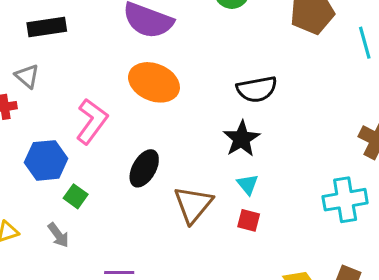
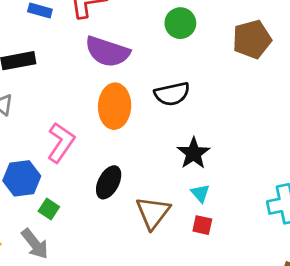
orange ellipse: (154, 82) -> (115, 106), turned 72
black semicircle: (257, 89) -> (172, 94), moved
gray arrow: (58, 235) -> (35, 244), size x1.4

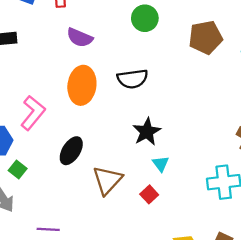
purple semicircle: (107, 52) -> (80, 38), size x0.7
cyan triangle: (200, 193) -> (161, 164), moved
red square: (202, 225) -> (149, 194), turned 30

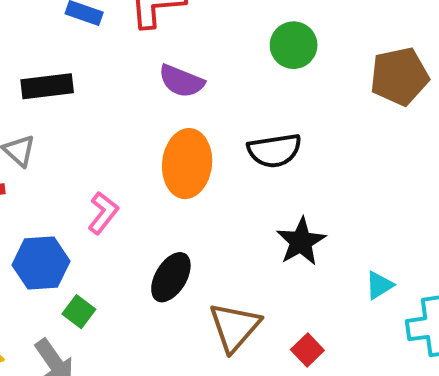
pink L-shape: (33, 113) -> (103, 213), size x0.7
cyan triangle: (161, 164) -> (379, 285), moved, turned 36

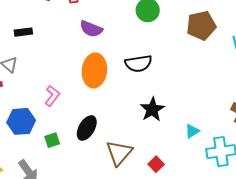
black rectangle: (47, 86) -> (23, 32), size x0.7
green square: (79, 312) -> (52, 140), moved, turned 35

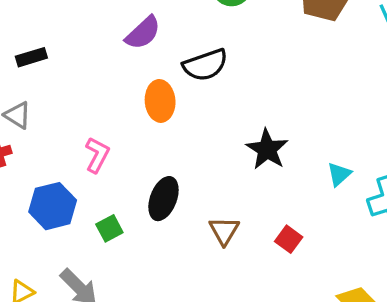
purple semicircle: (91, 29) -> (143, 33), turned -55
black semicircle: (139, 64) -> (205, 65), moved
orange ellipse: (94, 70) -> (160, 101), size x0.7
brown triangle: (119, 153) -> (224, 231), size x0.7

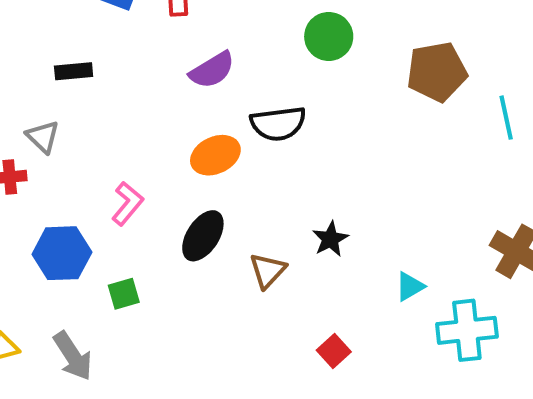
orange ellipse: (160, 101) -> (215, 155), turned 57
black star: (267, 149) -> (330, 239), size x0.7
black ellipse: (163, 199) -> (203, 236), moved
brown triangle: (224, 231) -> (268, 271), moved

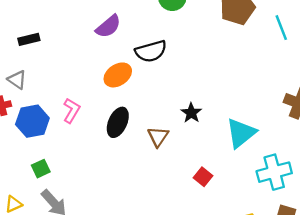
blue hexagon: (62, 253) -> (32, 121), moved
cyan triangle: (410, 286) -> (241, 133), size x1.8
green square: (124, 294) -> (41, 169), moved
cyan cross: (467, 330) -> (274, 172), moved

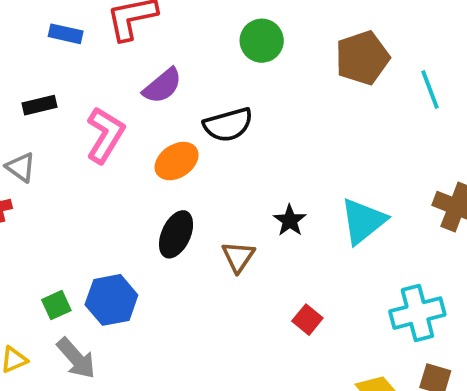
pink L-shape: (72, 110) -> (105, 135), moved, size x1.4
blue hexagon: (32, 121) -> (111, 300), moved
cyan triangle: (241, 133) -> (363, 221), moved

